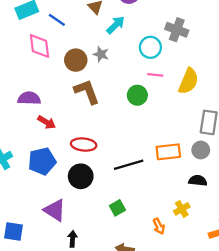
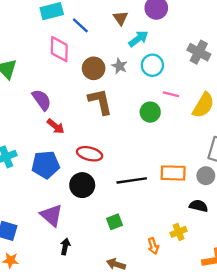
cyan circle: (150, 47) -> (152, 65), moved
purple semicircle: (29, 98) -> (42, 100), turned 45

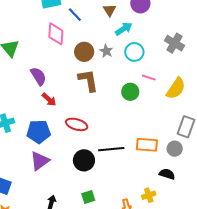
black circle: (82, 185) -> (84, 160), moved
purple triangle: (51, 215) -> (40, 161), moved, turned 40
green square: (114, 222) -> (88, 197), moved

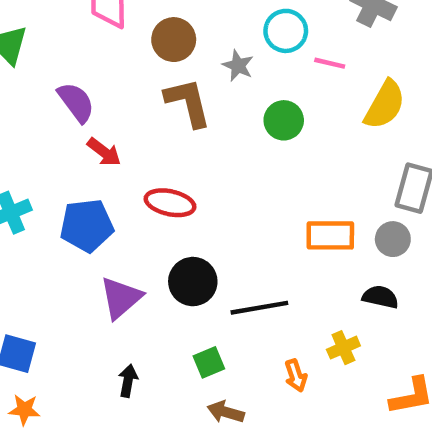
gray star: (106, 51) -> (238, 66), moved
pink line: (149, 78) -> (330, 63), moved
black line: (111, 149) -> (259, 308), moved
purple triangle: (40, 161) -> (121, 298), moved

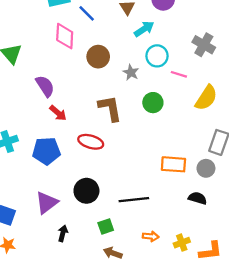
brown L-shape: (188, 102) -> (110, 108), moved
black circle: (193, 282) -> (86, 191), moved
purple triangle: (121, 298) -> (47, 203), moved
yellow cross: (343, 348) -> (182, 243), moved
orange arrow: (296, 376) -> (151, 236), turned -70

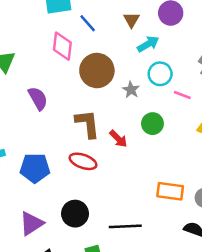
brown circle: (98, 57) -> (97, 71), size x1.4
brown L-shape: (110, 108) -> (87, 124), moved
red arrow: (58, 113) -> (118, 139), moved

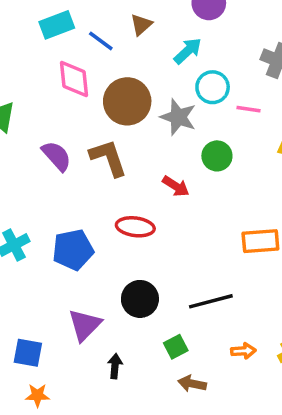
brown triangle: (131, 20) -> (141, 25), moved, turned 30
gray star: (131, 90) -> (178, 117), size x1.5
brown L-shape: (87, 124) -> (108, 158), moved

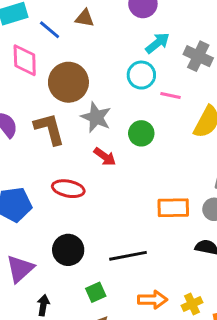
brown triangle: (141, 25) -> (85, 18), turned 48
cyan arrow: (188, 51) -> (157, 43), moved
gray star: (178, 117) -> (96, 117), moved
orange arrow: (243, 351) -> (153, 300), size x1.4

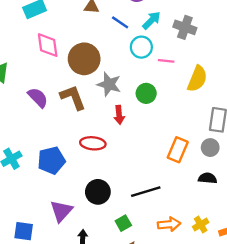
blue line: (50, 30) -> (120, 22), moved
red arrow: (105, 157) -> (119, 115), turned 54
orange rectangle: (173, 208) -> (178, 150), turned -60

